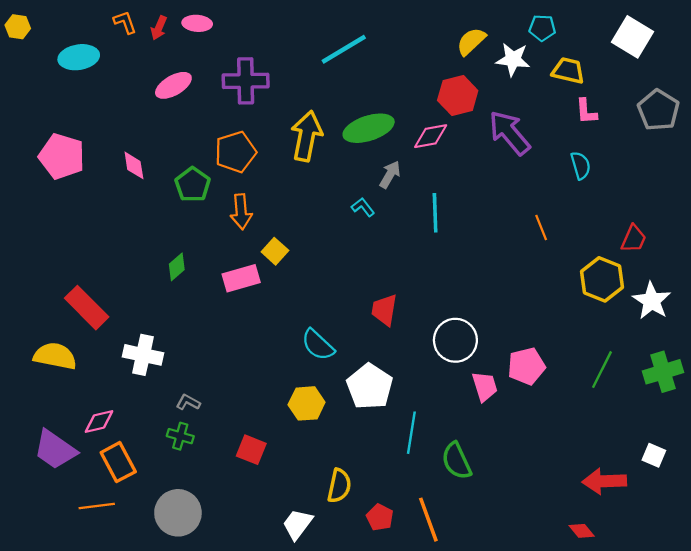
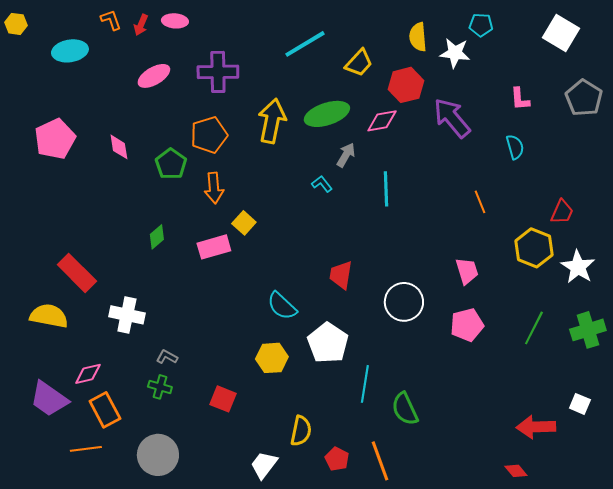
yellow semicircle: (471, 41) -> (418, 37), turned -52
yellow trapezoid: (568, 71) -> (359, 63), moved, turned 120
pink pentagon: (62, 156) -> (55, 139), turned 30
pink trapezoid: (485, 386) -> (467, 271), moved

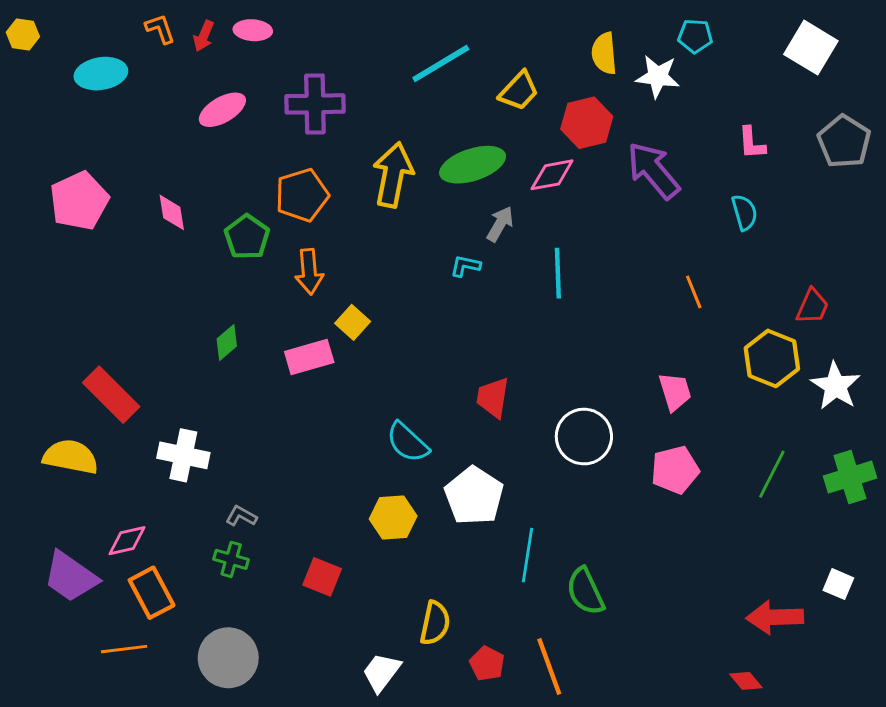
cyan L-shape: (322, 184) -> (465, 266), turned -40

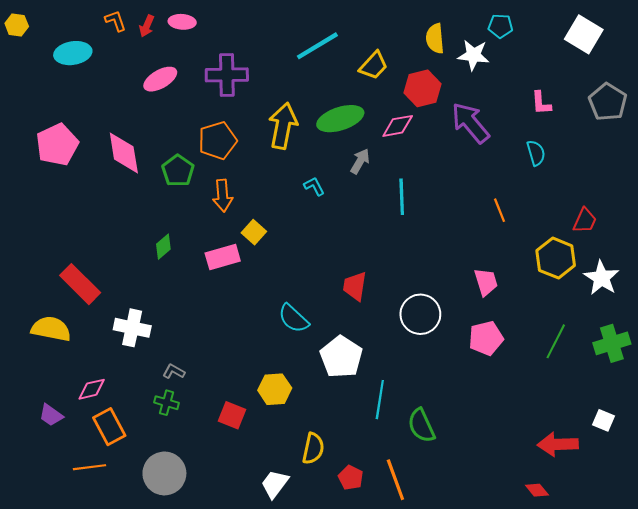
pink diamond: (172, 212) -> (124, 153), size x1.6
cyan L-shape: (465, 266) -> (314, 186), moved, turned 50
yellow hexagon: (393, 518) -> (275, 389), moved
purple trapezoid: (71, 577) -> (51, 415), size x0.6

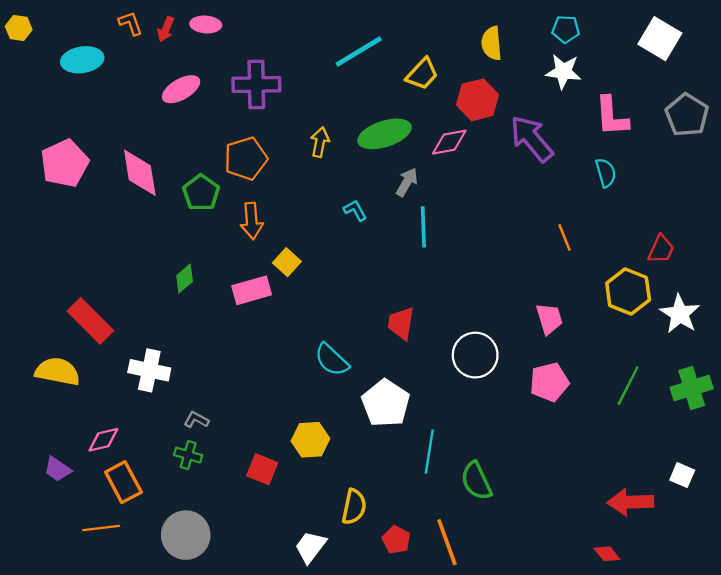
white star: (473, 55) -> (563, 72), moved
pink L-shape: (541, 103) -> (612, 116), size x1.5
yellow arrow: (283, 126) -> (320, 142), size x0.6
cyan line: (402, 197) -> (423, 227), moved

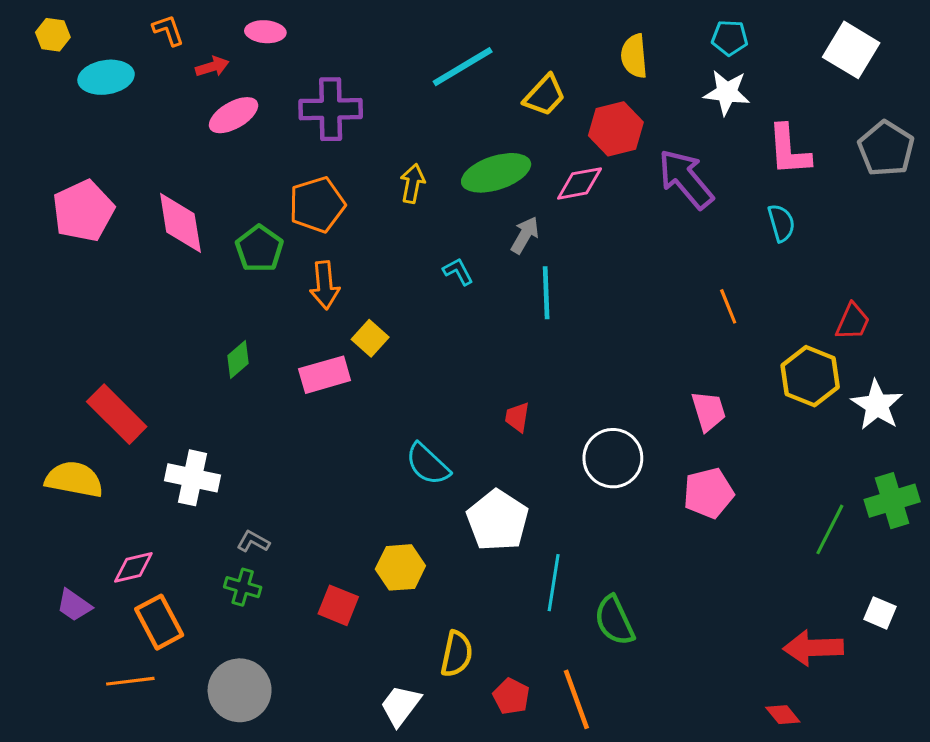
yellow hexagon: (19, 28) -> (53, 35), moved
red arrow: (166, 29) -> (212, 67), moved, turned -130
red trapezoid: (401, 323) -> (517, 417), size x0.7
green line: (628, 386) -> (830, 529), moved

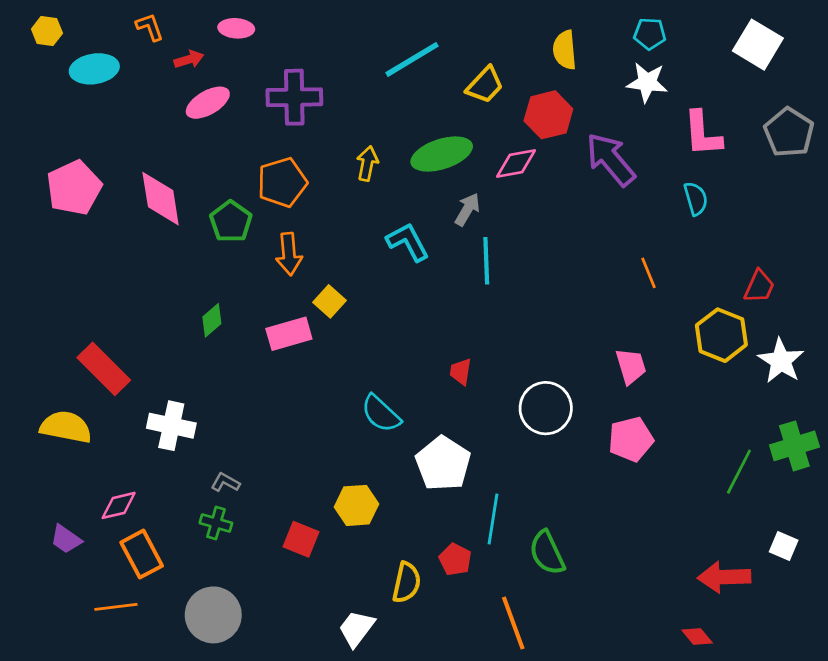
cyan L-shape: (458, 271) -> (408, 242), size x1.6
red pentagon: (511, 696) -> (455, 559), moved

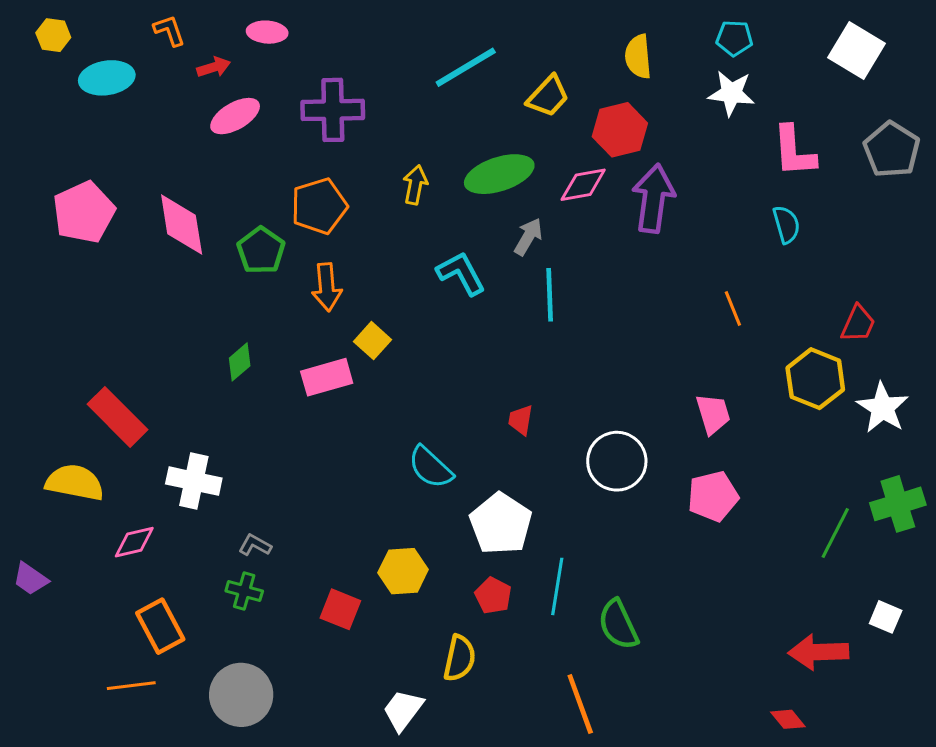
purple arrow: (611, 159) -> (653, 199), moved, turned 48
pink diamond: (119, 505) -> (134, 542), moved
purple trapezoid: (66, 539) -> (30, 579), moved
red pentagon: (455, 559) -> (493, 596), moved

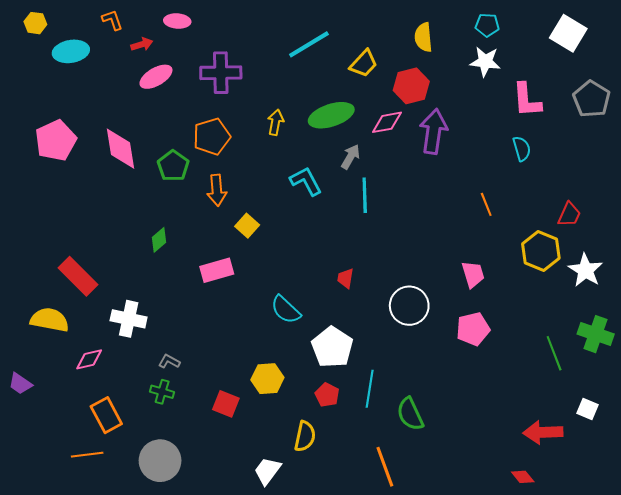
pink rectangle: (327, 377) -> (217, 270), moved
green cross: (898, 504) -> (596, 334), turned 36
green line: (835, 533) -> (554, 353), turned -48

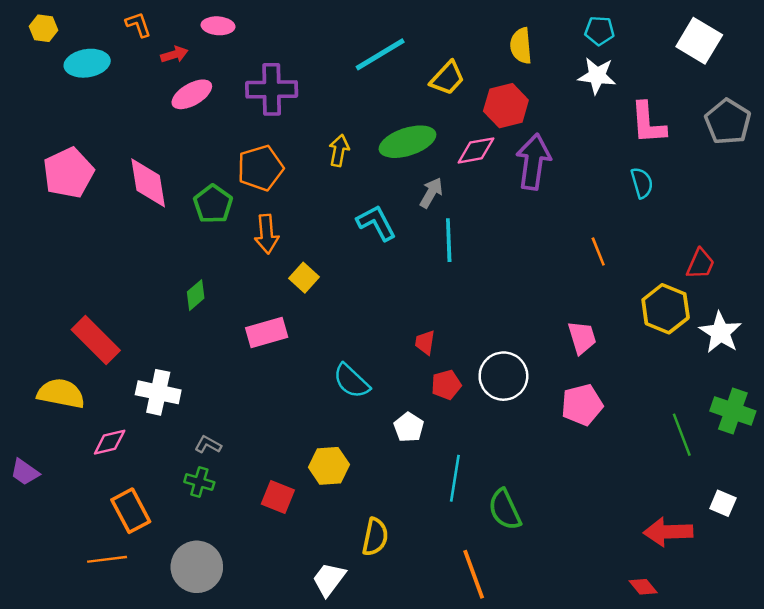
white pentagon: (332, 347) -> (409, 427), size x0.6
red pentagon: (327, 395) -> (446, 385), moved, turned 30

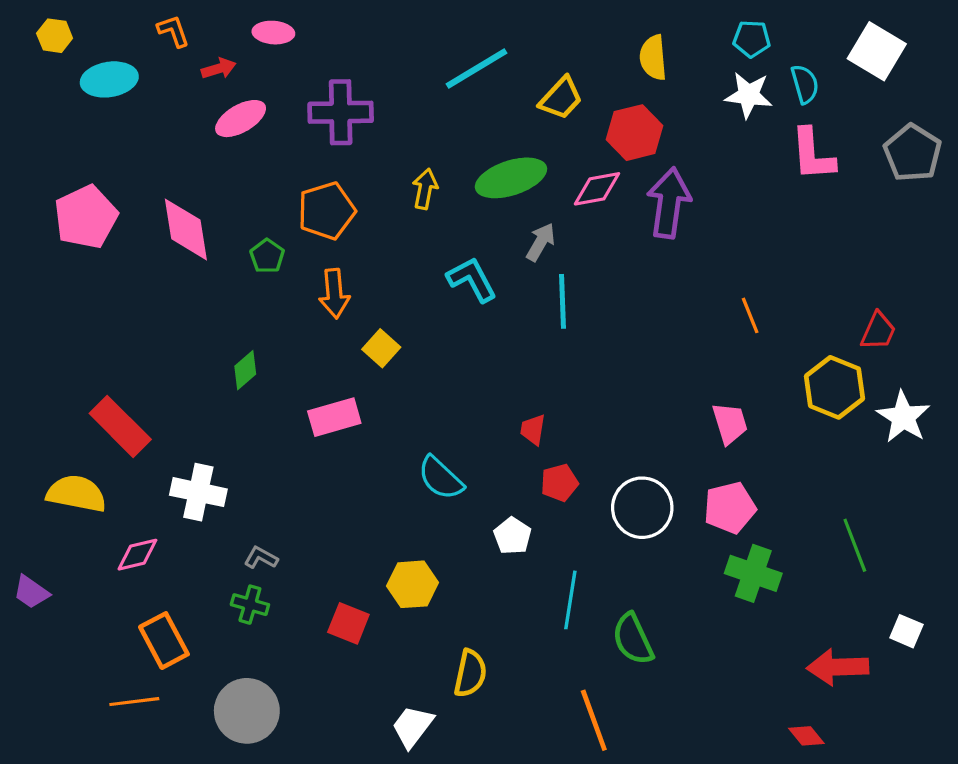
cyan semicircle: (642, 183) -> (805, 84), moved
green pentagon: (213, 204) -> (267, 256), size x0.7
white circle: (503, 376) -> (642, 508), moved
green cross: (733, 411) -> (753, 573), moved

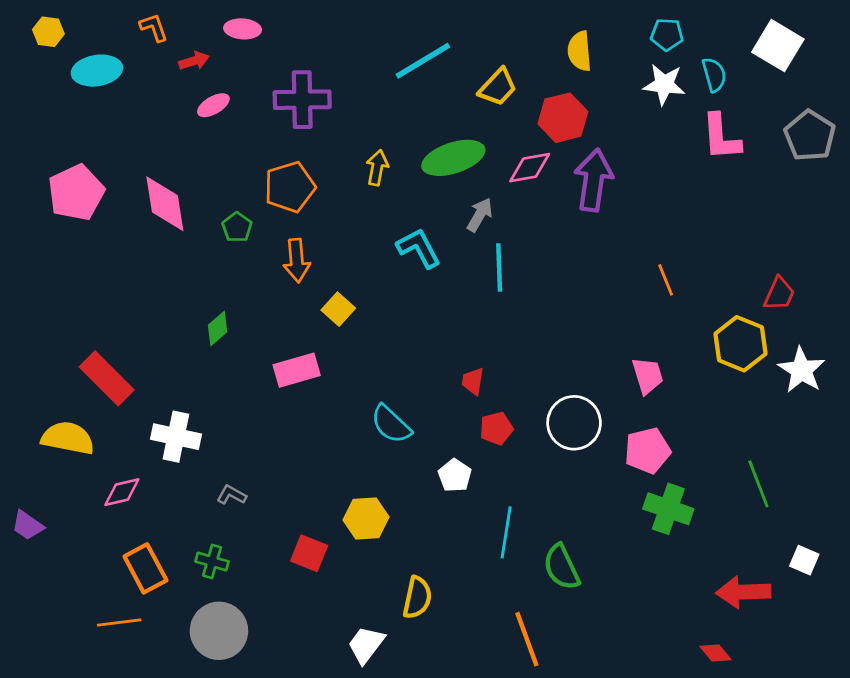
pink ellipse: (241, 119) -> (213, 105), size x0.7
white circle: (642, 508) -> (574, 423), moved
green cross: (250, 605) -> (212, 561), moved

